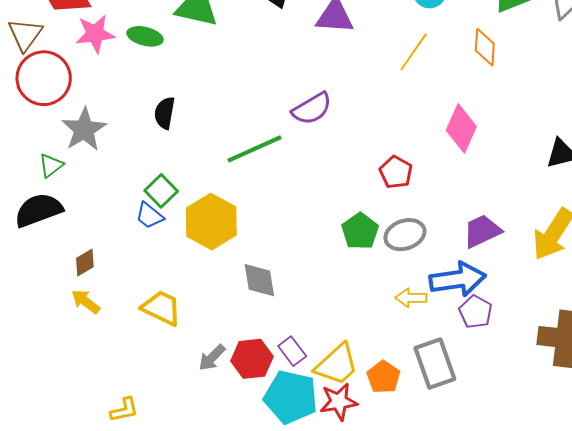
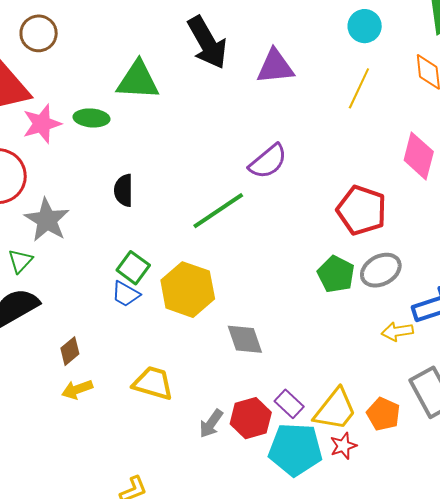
red pentagon: (396, 172) -> (362, 210), size x1.5
yellow arrow: (86, 302) -> (77, 389), turned -48
red star: (339, 402) -> (343, 446), size x0.7

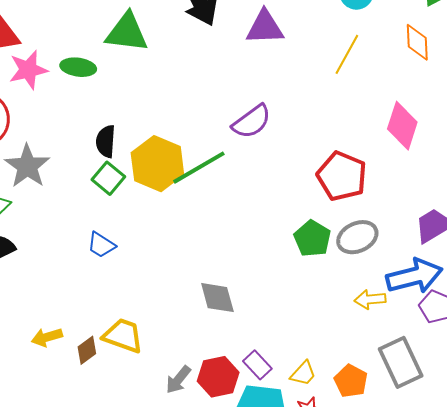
green square: (133, 268) -> (108, 178), moved
yellow hexagon: (188, 290) -> (157, 164), moved
brown diamond: (70, 351) -> (87, 350), moved
yellow trapezoid: (335, 410) -> (303, 373), size x0.6

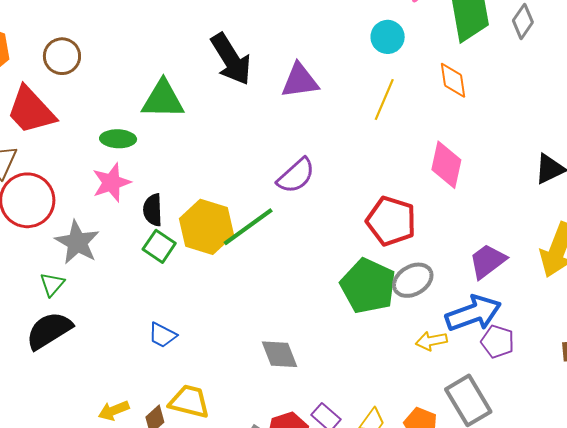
pink star: (28, 70) -> (111, 183), moved
green pentagon: (312, 238) -> (368, 286), size x1.5
blue trapezoid: (101, 245) -> (162, 335), moved

